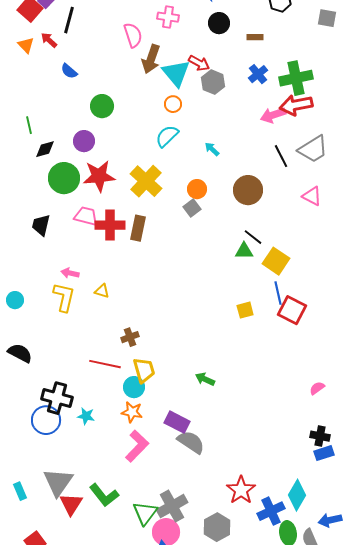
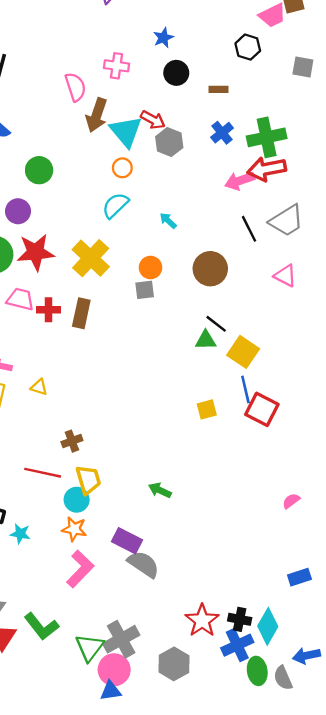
gray square: (192, 208) -> (145, 290), turned 30
red cross: (110, 225) -> (48, 310), size x0.7
black cross: (320, 436) -> (240, 619), moved

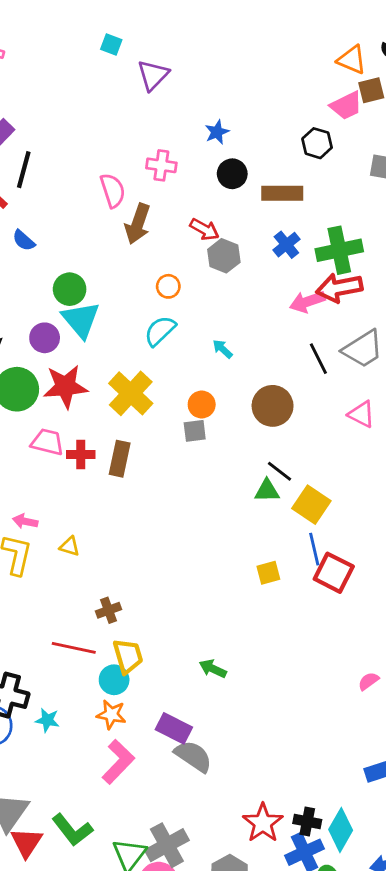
brown rectangle: (218, 89) -> (282, 193), size x1.8
cyan triangle: (126, 131) -> (81, 320), moved

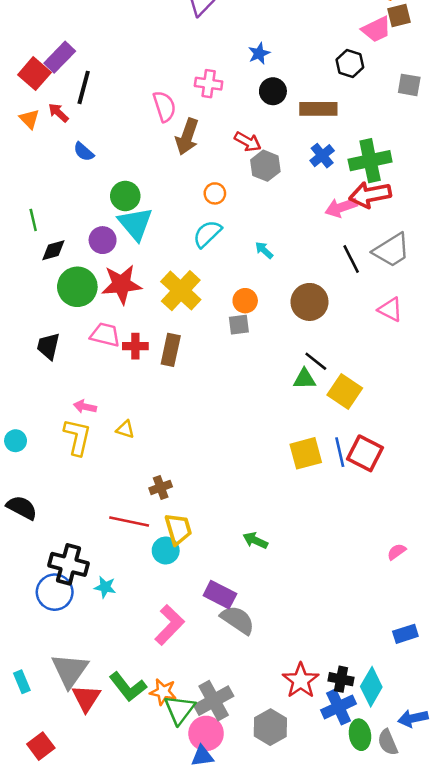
blue line: (314, 549) -> (340, 452), moved
yellow square: (268, 573) -> (306, 453), size x1.5
orange star: (111, 715) -> (163, 692), moved

